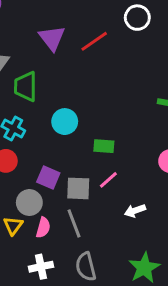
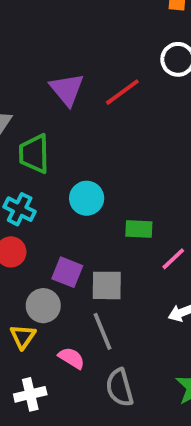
pink line: (108, 180) -> (173, 259), moved
pink semicircle: (43, 228) -> (71, 358), moved, turned -72
white cross: (41, 267) -> (30, 394), moved

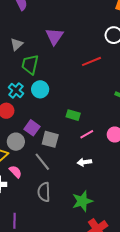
red line: (122, 92) -> (92, 61), moved
cyan circle: (87, 198) -> (40, 89), moved
gray line: (103, 331) -> (42, 162), turned -30
pink semicircle: (71, 358) -> (15, 172), moved

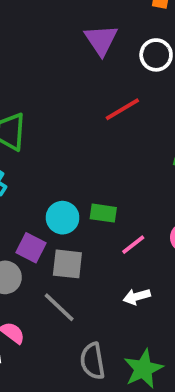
purple triangle: (54, 36) -> (101, 40), moved
cyan circle: (40, 89) -> (63, 218), moved
gray semicircle: (44, 192) -> (93, 361), moved

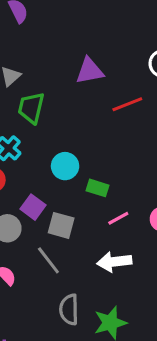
purple triangle: (101, 40) -> (90, 71), moved, turned 44
cyan circle: (63, 218) -> (65, 166), moved
white arrow: (137, 297) -> (114, 262), size x1.5

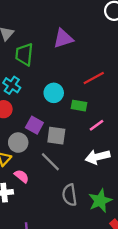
purple triangle: (90, 71) -> (63, 38), moved
red line: (127, 104) -> (94, 78), moved

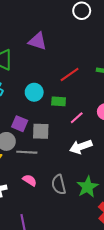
purple triangle: (63, 38) -> (38, 41), turned 42
gray line: (50, 162) -> (27, 152), moved, turned -36
pink semicircle: (22, 176) -> (30, 180), moved

